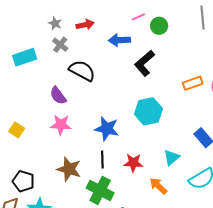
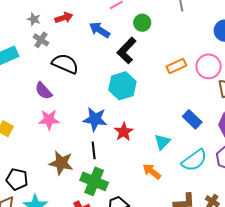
green circle: (159, 26) -> (142, 23), moved
blue arrow: (119, 40) -> (100, 30), turned 40
cyan hexagon: (148, 111) -> (122, 86), moved
red star: (133, 163) -> (124, 132), moved, turned -30

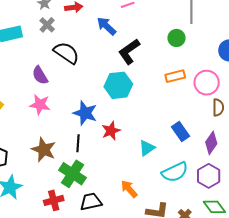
green circle: (142, 23) -> (176, 38), moved
orange arrow: (152, 171) -> (129, 189), moved

